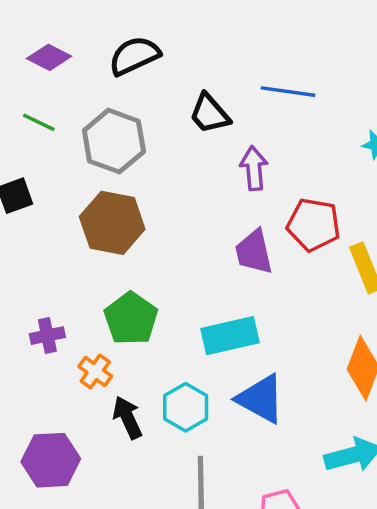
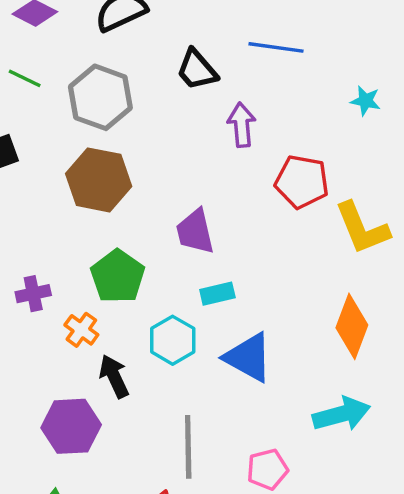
purple trapezoid: (254, 252) -> (195, 232), moved
cyan rectangle: (230, 336) -> (217, 294), size x0.6
cyan hexagon: (186, 407) -> (173, 340), moved
purple hexagon: (51, 460) -> (71, 426), moved

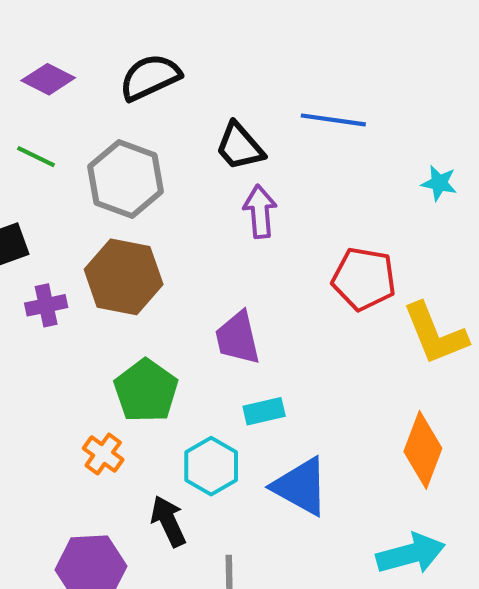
purple arrow: (242, 125) -> (260, 212), moved
purple cross: (33, 294) -> (46, 305), moved
black arrow: (114, 376) -> (168, 521), moved

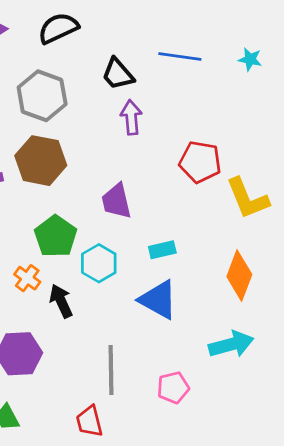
cyan star: (439, 183) -> (250, 59), moved
cyan rectangle: (264, 411) -> (162, 250), moved
cyan hexagon: (211, 466) -> (99, 263), moved
black arrow: (168, 521) -> (61, 301), moved

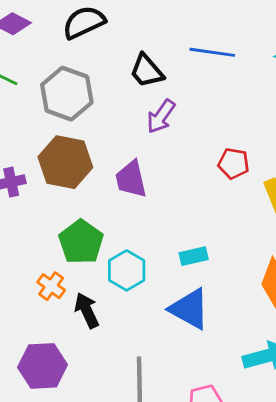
purple arrow: (131, 117) -> (161, 116), turned -140
red pentagon: (200, 162) -> (234, 163), size x0.7
purple trapezoid: (116, 201) -> (131, 179), moved

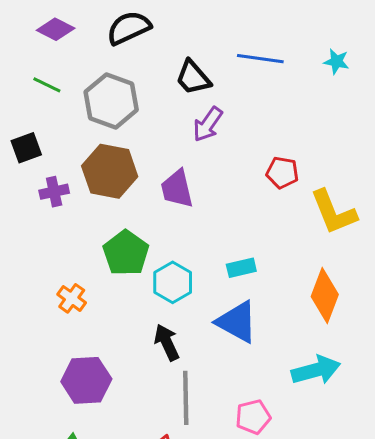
orange cross: (51, 286) -> (72, 298), moved
black arrow: (87, 310) -> (167, 342), moved

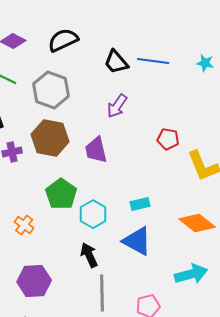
black trapezoid: (193, 78) -> (116, 62), moved
orange diamond: (325, 296) -> (197, 223), turned -72

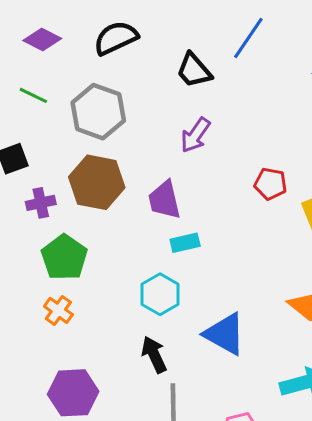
blue line: (153, 61) -> (248, 38), moved, turned -64
green pentagon: (61, 194) -> (64, 257), moved
cyan rectangle: (140, 204) -> (185, 243), moved

